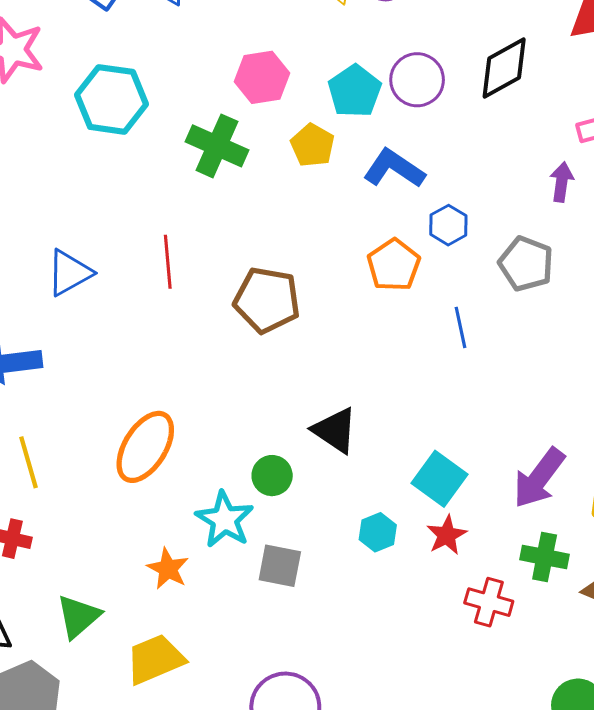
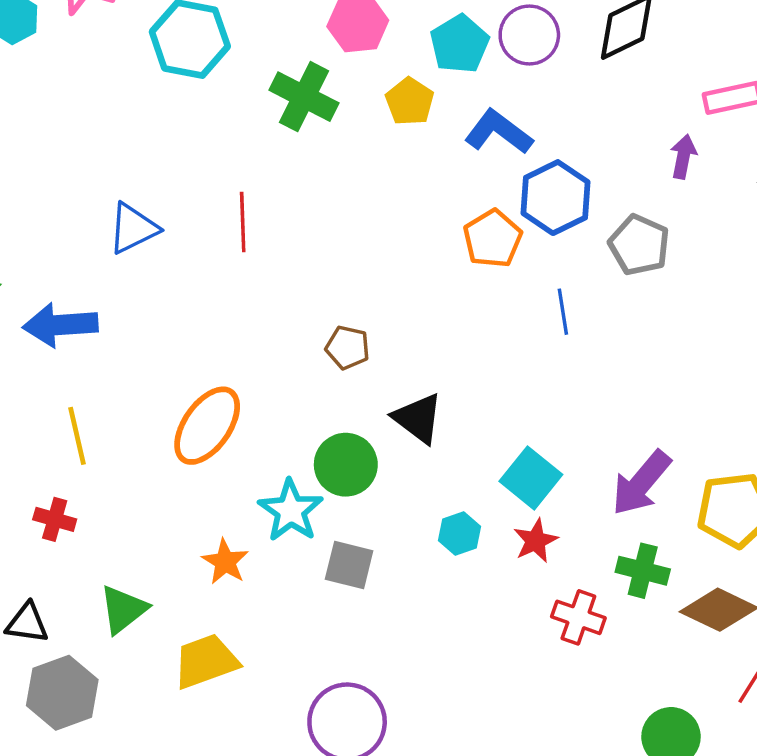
blue hexagon: (448, 225) -> (555, 198), size x1.6
brown pentagon: (267, 300) -> (348, 347), moved, size x0.6
green circle: (272, 476) -> (346, 465), size x1.4

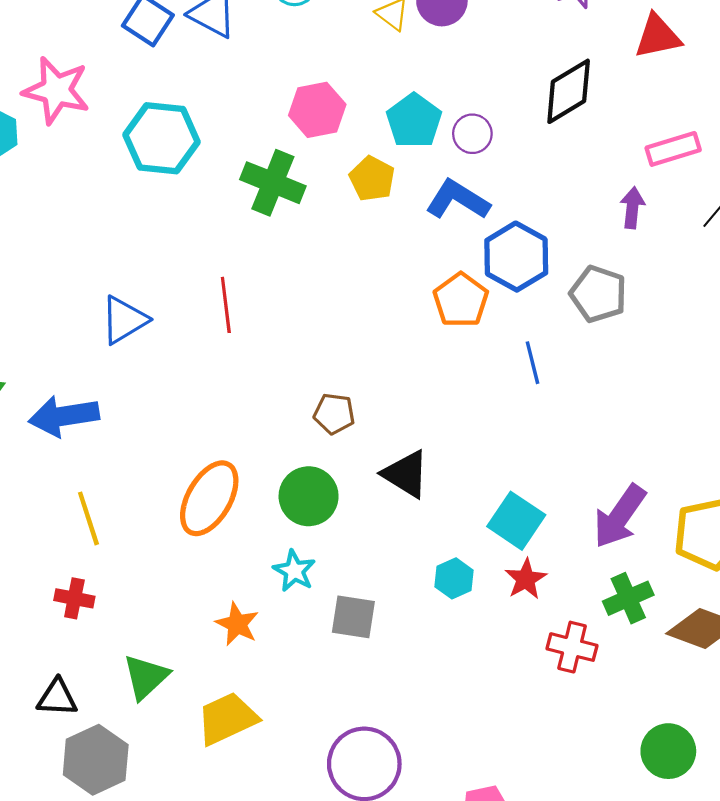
purple circle: (529, 35) -> (472, 134), moved, size x0.7
green circle: (346, 465) -> (309, 496), moved
cyan star: (291, 511) -> (294, 571), size x0.7
green cross: (643, 571) -> (628, 598), turned -33

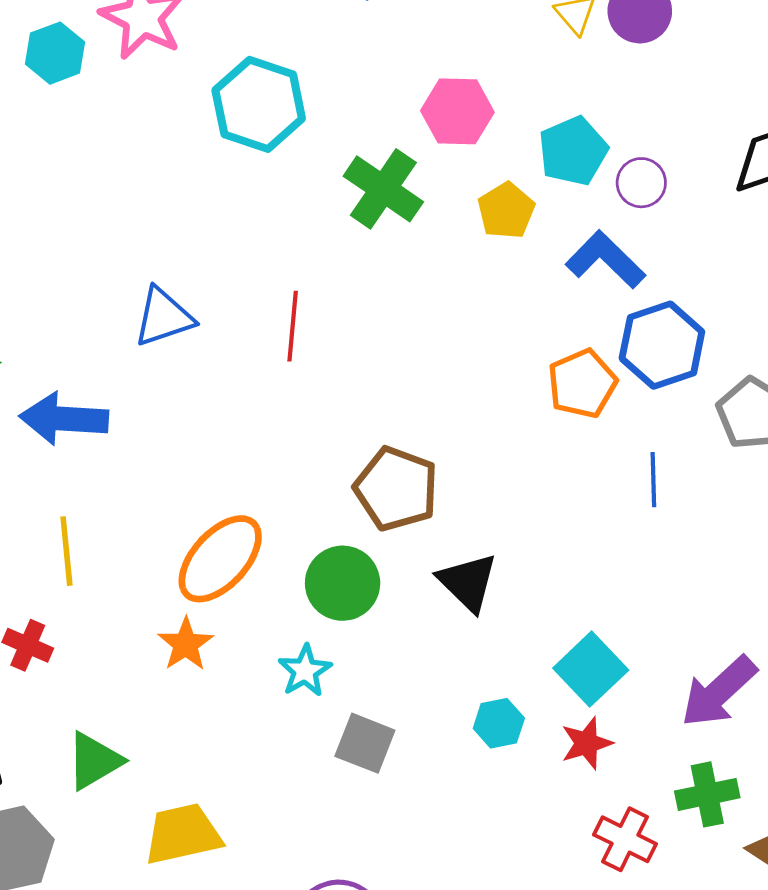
brown pentagon: (334, 414) -> (396, 489), size x1.6
orange star: (237, 624) -> (186, 644), moved

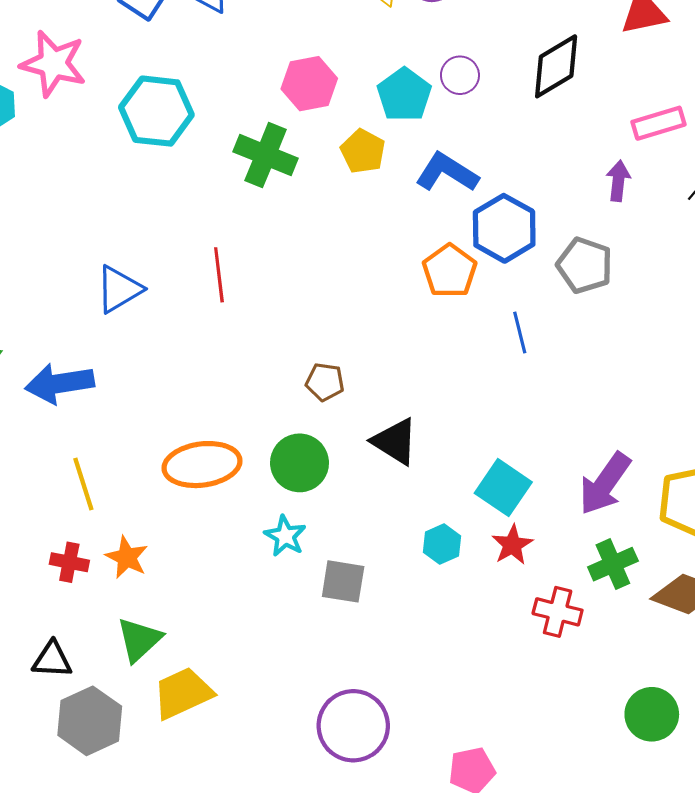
purple circle: (641, 183) -> (460, 75), moved
brown pentagon: (396, 489) -> (325, 382), size x0.6
orange ellipse: (220, 559) -> (202, 465), turned 52
orange star: (186, 644) -> (127, 557), moved
yellow trapezoid: (183, 834) -> (183, 693), moved

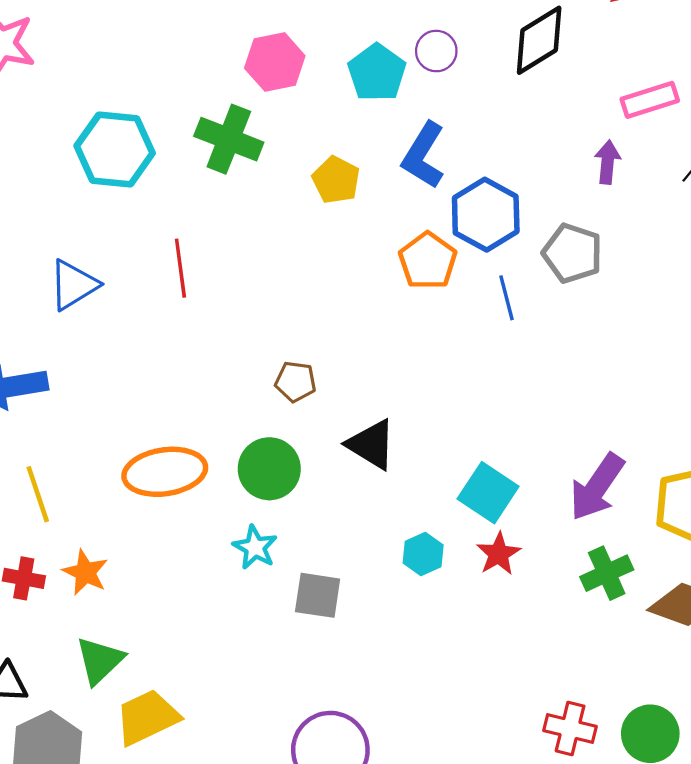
cyan hexagon: (156, 111) -> (115, 149), moved
yellow pentagon: (363, 151) -> (336, 180), moved
blue L-shape: (447, 172) -> (424, 155), turned -90
blue line: (520, 333) -> (507, 298), moved
red cross: (558, 612) -> (570, 728), moved

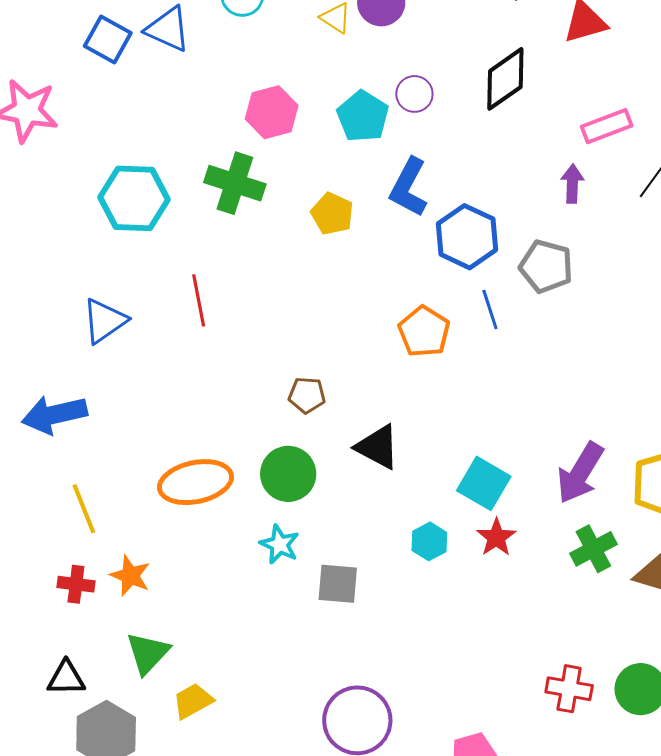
orange pentagon: (428, 261) -> (424, 332), moved
yellow trapezoid: (147, 717) -> (193, 701), size x0.7

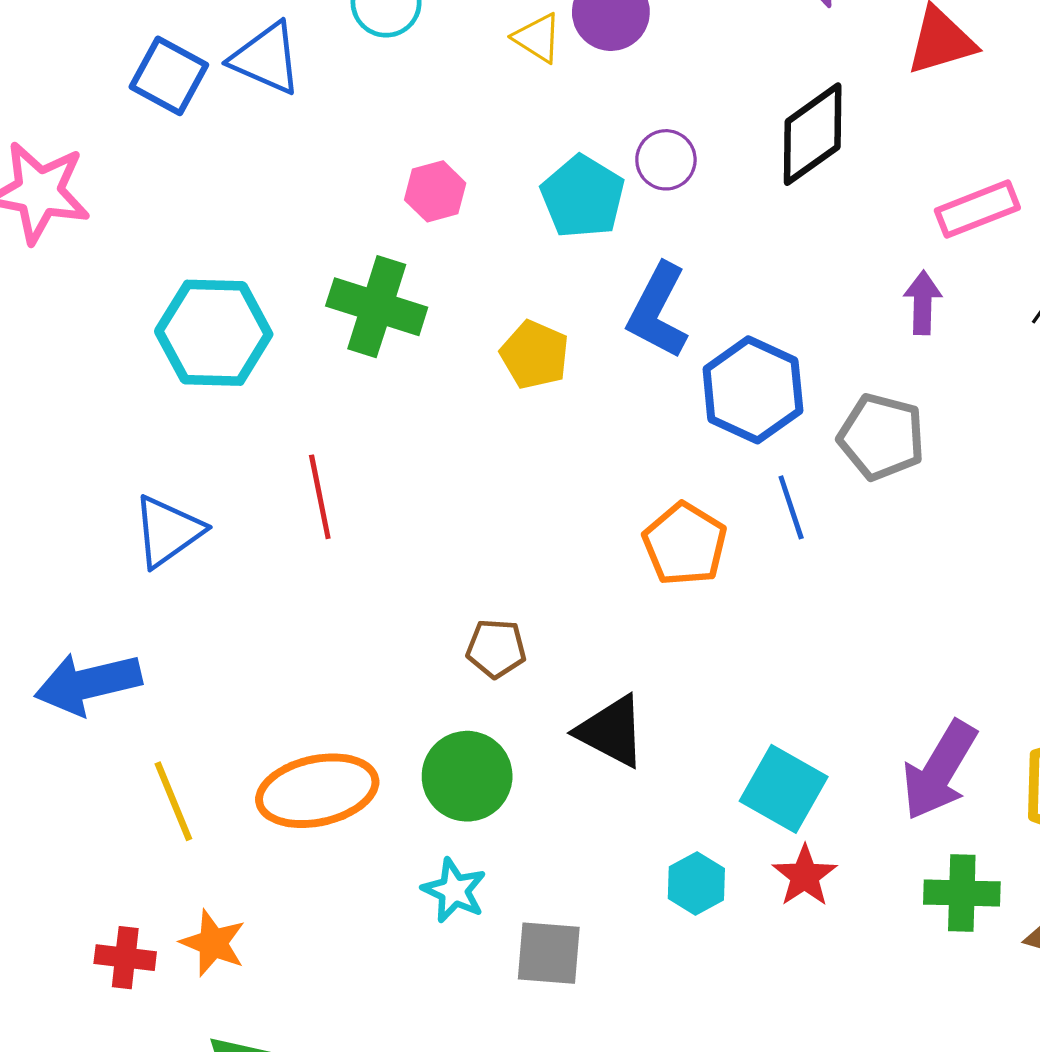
pink hexagon: (272, 112) -> (435, 191), size x0.7
yellow line: (84, 509) -> (173, 801), moved
green cross: (593, 549) -> (962, 893), turned 30

